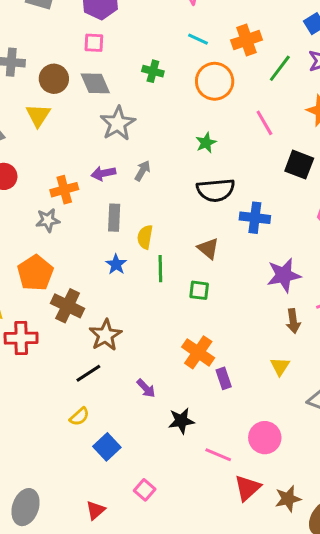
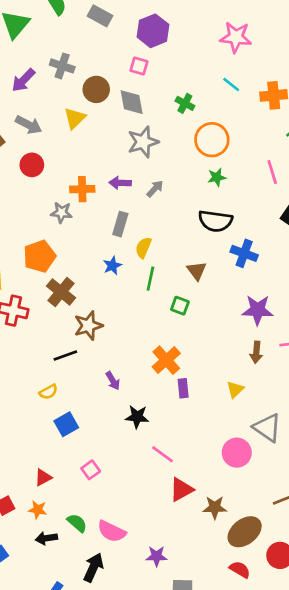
orange circle: (215, 81) -> (212, 140), moved
pink circle: (265, 438) -> (237, 453), moved

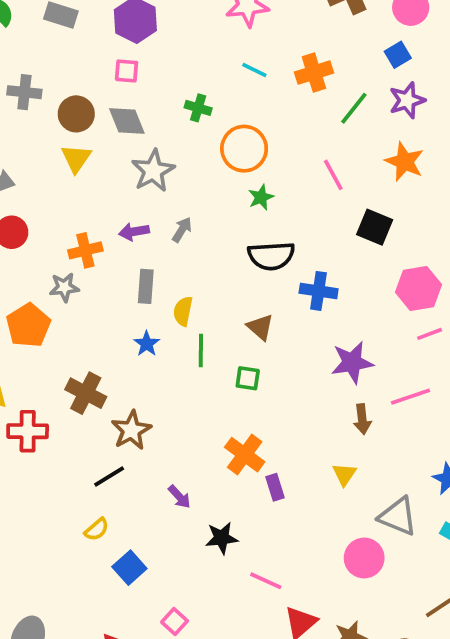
yellow triangle: (75, 118) -> (76, 158), moved
orange pentagon: (39, 256) -> (28, 325), moved

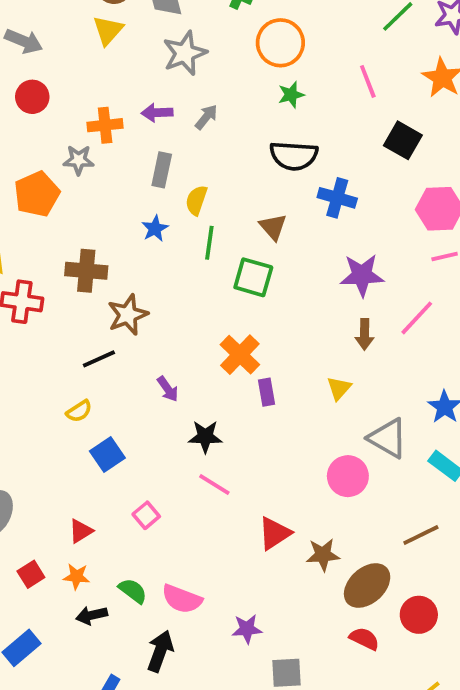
green square: (248, 378) -> (253, 277), size x1.5
brown cross: (86, 393) -> (86, 271), turned -30
pink line: (410, 397) -> (417, 318), turned -36
pink line: (266, 581) -> (214, 485), moved

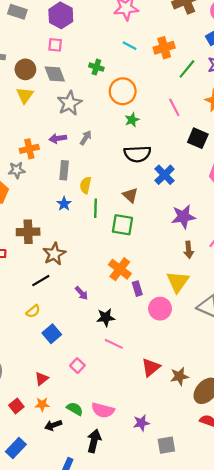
blue cross: (337, 198) -> (165, 175), turned 36
yellow triangle: (339, 388) -> (178, 282), size x1.6
pink circle: (348, 476) -> (160, 309), moved

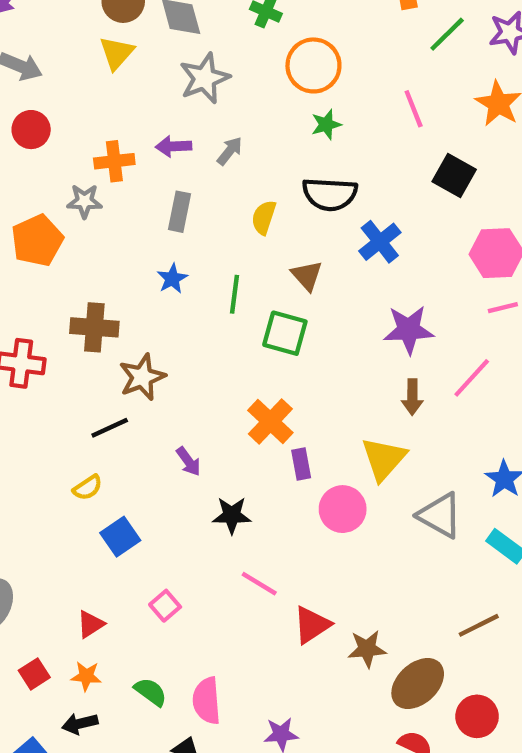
yellow semicircle: (85, 185) -> (264, 217), moved
pink line: (114, 344) -> (259, 584), moved
pink semicircle: (103, 410) -> (207, 701), turned 65
black arrow: (53, 425) -> (80, 724), moved

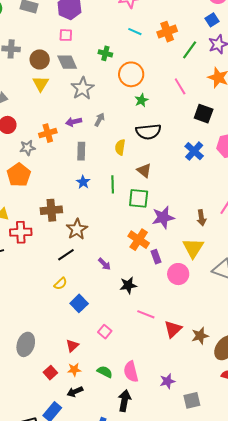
gray star: (84, 201) -> (27, 148), moved
blue cross: (380, 242) -> (194, 151), moved
purple star: (409, 330) -> (163, 217), moved

